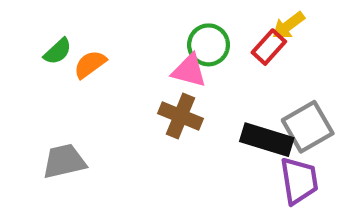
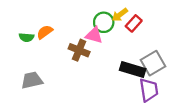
yellow arrow: (288, 25) -> (120, 15), moved
green semicircle: (58, 51) -> (26, 37), moved, turned 48
brown cross: (181, 116) -> (79, 50), moved

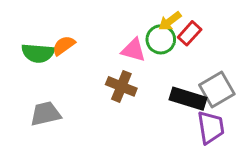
green circle: (104, 22) -> (161, 39), moved
green semicircle: (26, 37) -> (38, 53), size x1.5
brown cross: (79, 50) -> (121, 86), moved

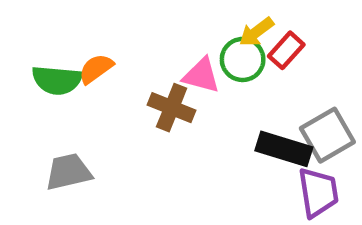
brown cross: (121, 86) -> (172, 108), moved

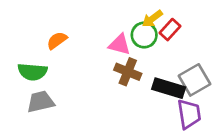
green semicircle: (57, 80) -> (32, 72), moved
brown cross: (172, 108) -> (128, 72), moved

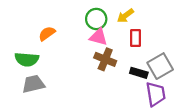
red rectangle: (170, 30) -> (135, 38), moved, turned -42
green circle: (144, 35) -> (96, 19), moved
black rectangle: (169, 88) -> (139, 73), size x0.7

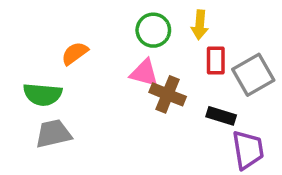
yellow arrow: (125, 16) -> (200, 25), turned -48
pink triangle: (98, 37) -> (144, 73), moved
gray square: (160, 66) -> (253, 75), moved

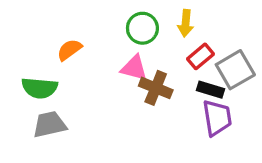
red rectangle: (216, 60) -> (200, 56), turned 50
black rectangle: (221, 116) -> (210, 90), moved
purple trapezoid: (248, 150) -> (217, 118), moved

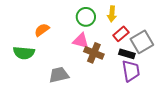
gray trapezoid: (50, 124) -> (59, 75), moved

